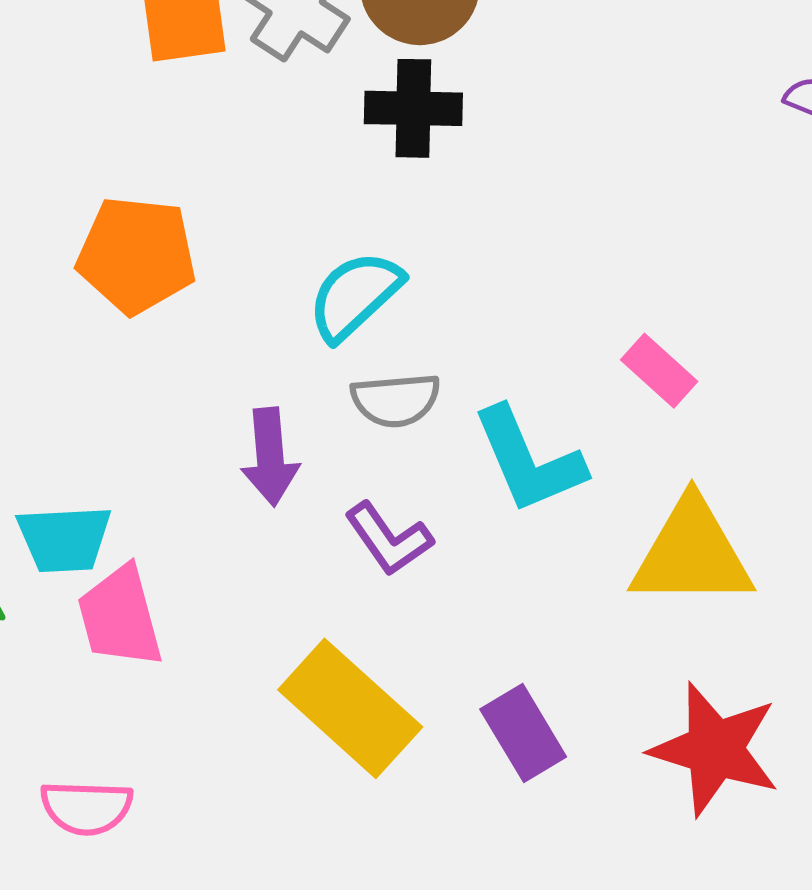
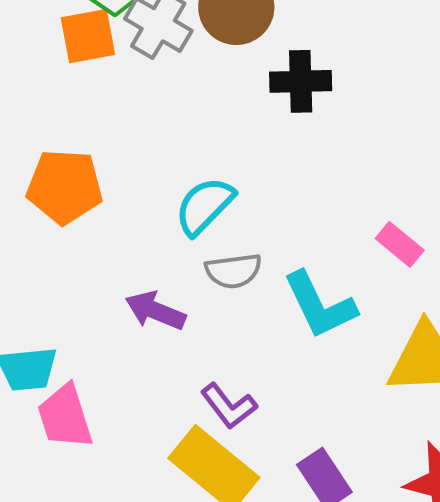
black cross: (413, 108) -> (301, 81), moved
purple arrow: (270, 457) -> (155, 311), turned 120
purple L-shape: (389, 539) -> (229, 406), moved

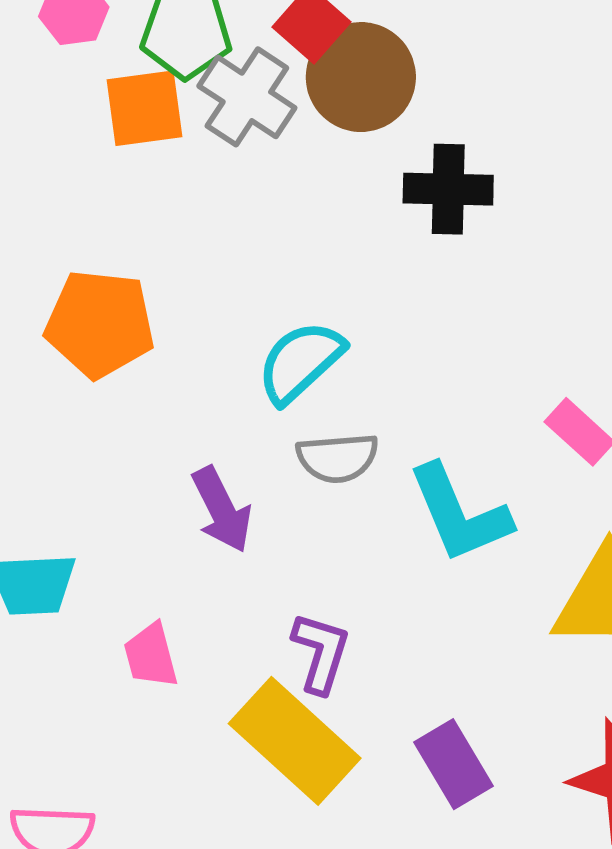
purple arrow: (155, 311) -> (222, 510), turned -142
purple L-shape: (229, 406) -> (321, 653), turned -128
pink trapezoid: (65, 417) -> (151, 656), moved, size x0.7

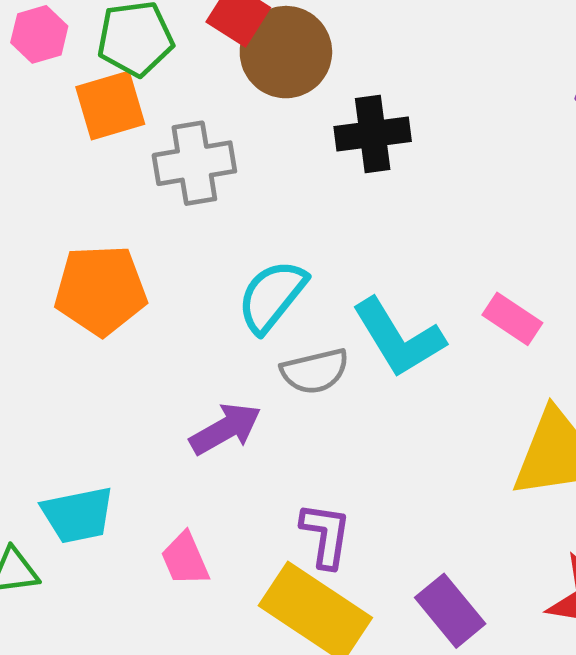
gray cross: (247, 97) -> (194, 163), moved, turned -34
purple arrow: (222, 510) -> (225, 429), turned -84
cyan L-shape: (459, 514) -> (398, 338), moved

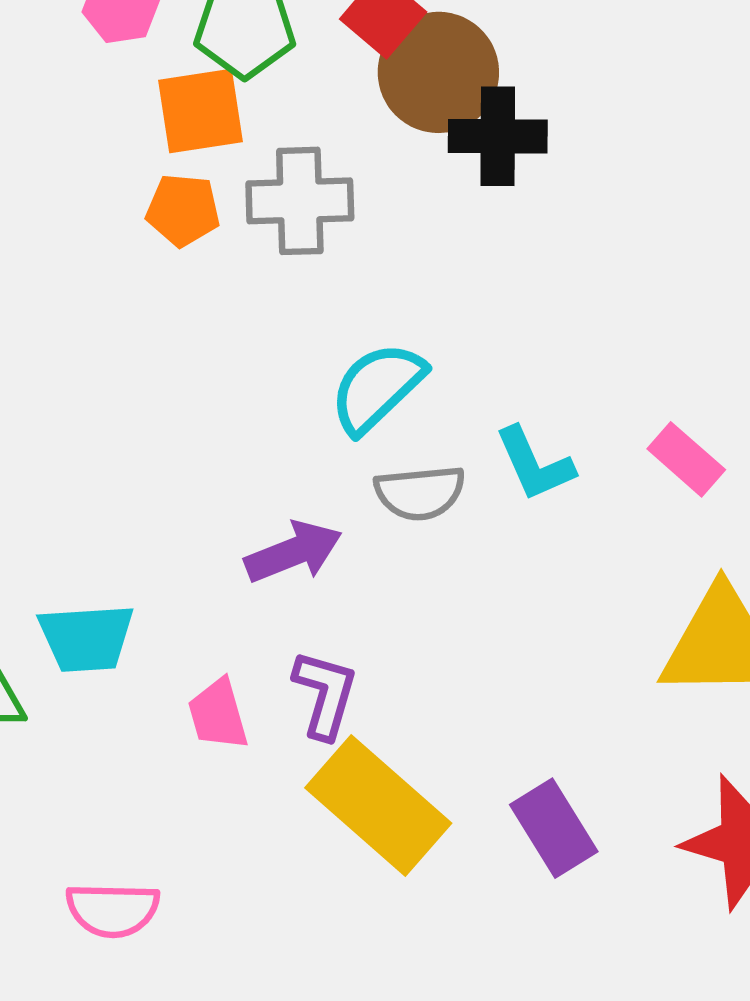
black cross: (373, 134) -> (498, 136), moved
orange pentagon: (101, 290) -> (183, 210), moved, size x0.6
cyan L-shape: (398, 338) -> (534, 464), size x0.7
purple L-shape: (326, 535) -> (325, 694), moved

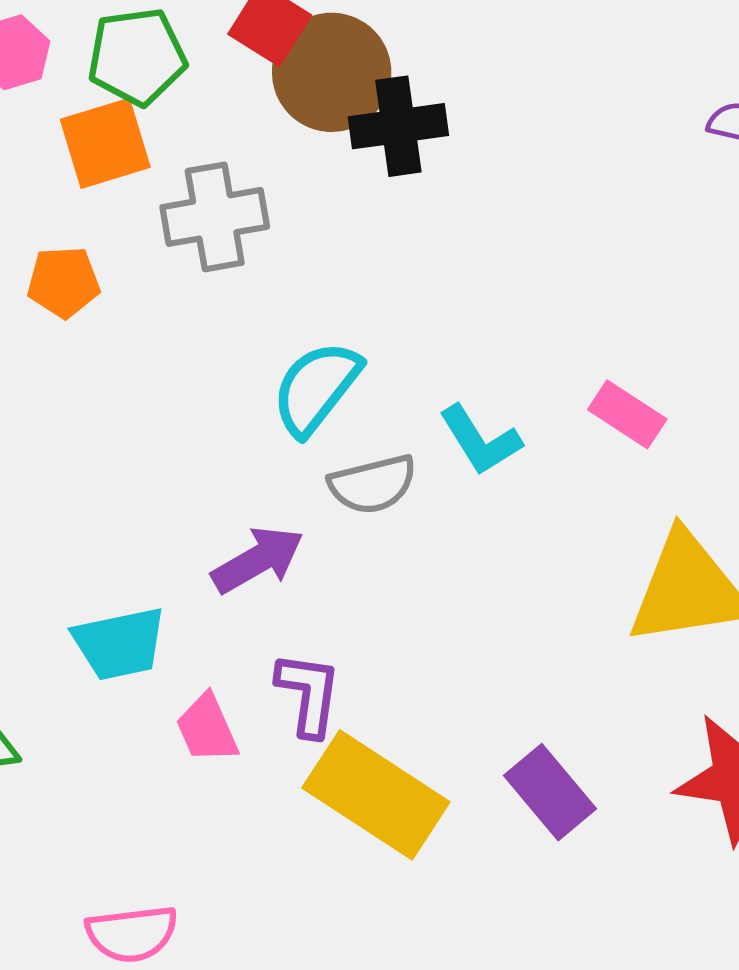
orange pentagon: (183, 210) -> (64, 282), moved
cyan trapezoid: (86, 638) -> (119, 644), moved

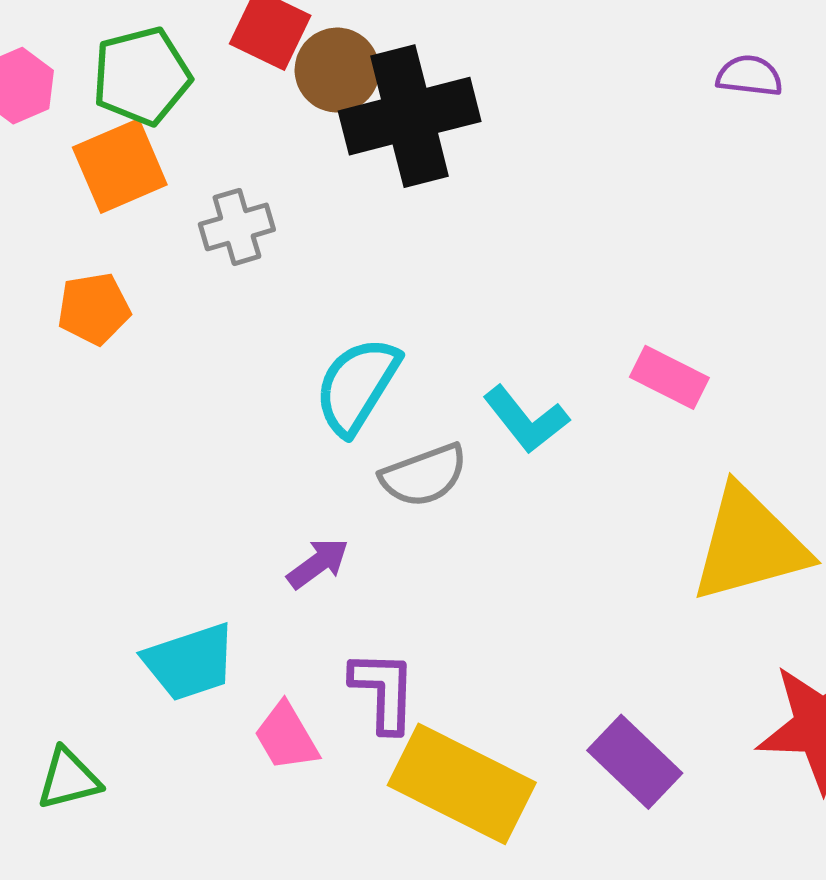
brown circle: (332, 72) -> (337, 70), size x0.7
black cross: (398, 126) -> (410, 116), size x1.4
gray cross: (215, 217) -> (237, 227), size x0.7
purple arrow: (258, 560) -> (318, 563), size x0.7

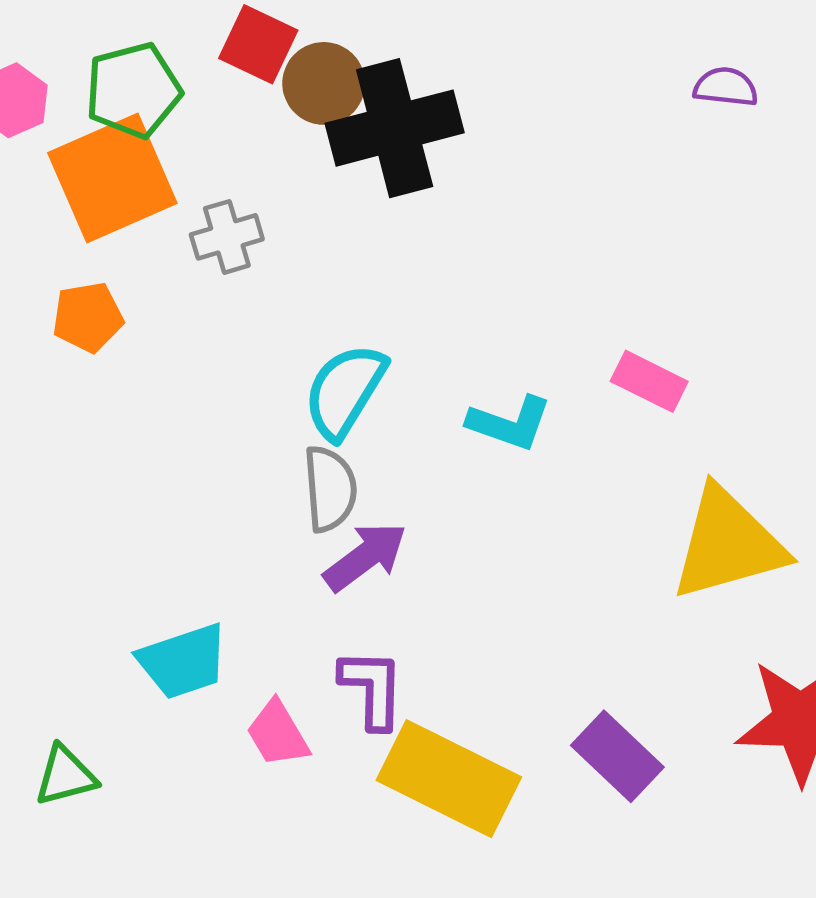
orange square: (120, 166) -> (112, 178), size x1.4
cyan L-shape: (526, 419) -> (510, 423), turned -32
gray semicircle: (424, 475) -> (330, 489), moved, turned -74
purple arrow: (318, 563) -> (365, 557), moved, size x1.4

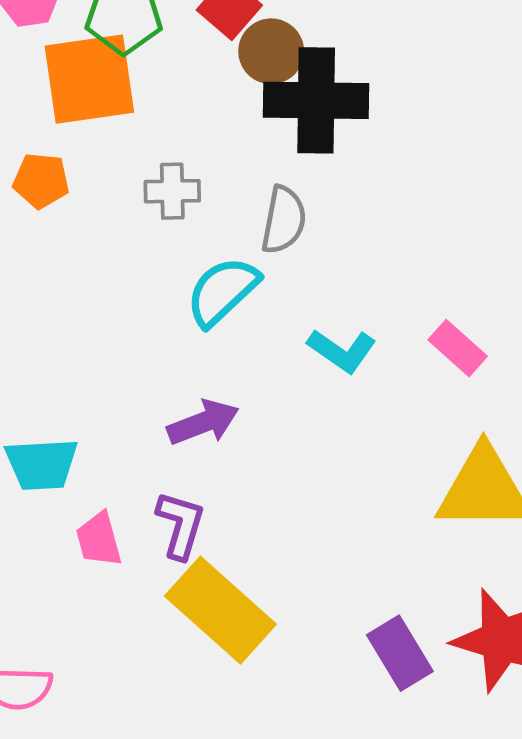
gray cross: (227, 237) -> (172, 191), moved
gray semicircle: (330, 489) -> (284, 220), moved
purple rectangle: (617, 756) -> (400, 653), moved

